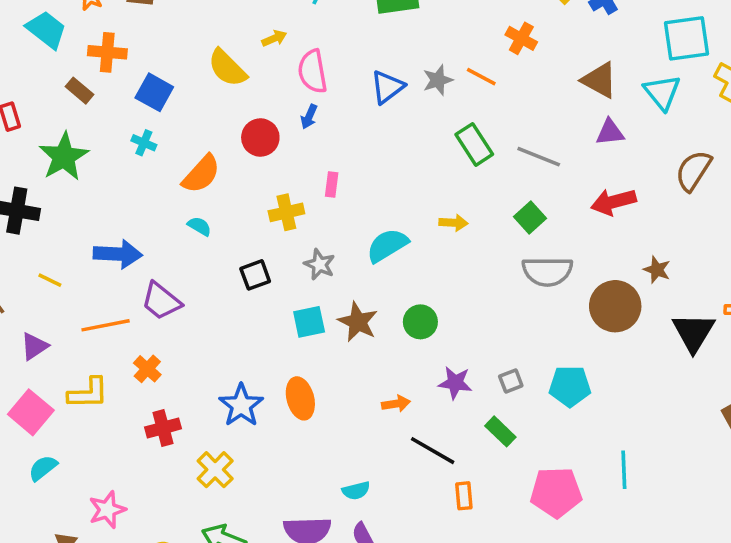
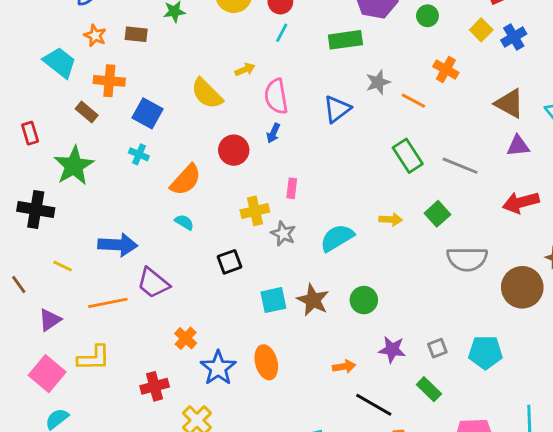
gray star: (438, 80) -> (378, 82), moved
green square: (530, 218) -> (437, 214), moved
gray star: (319, 264) -> (283, 234), moved
orange cross: (147, 369) -> (186, 338), moved

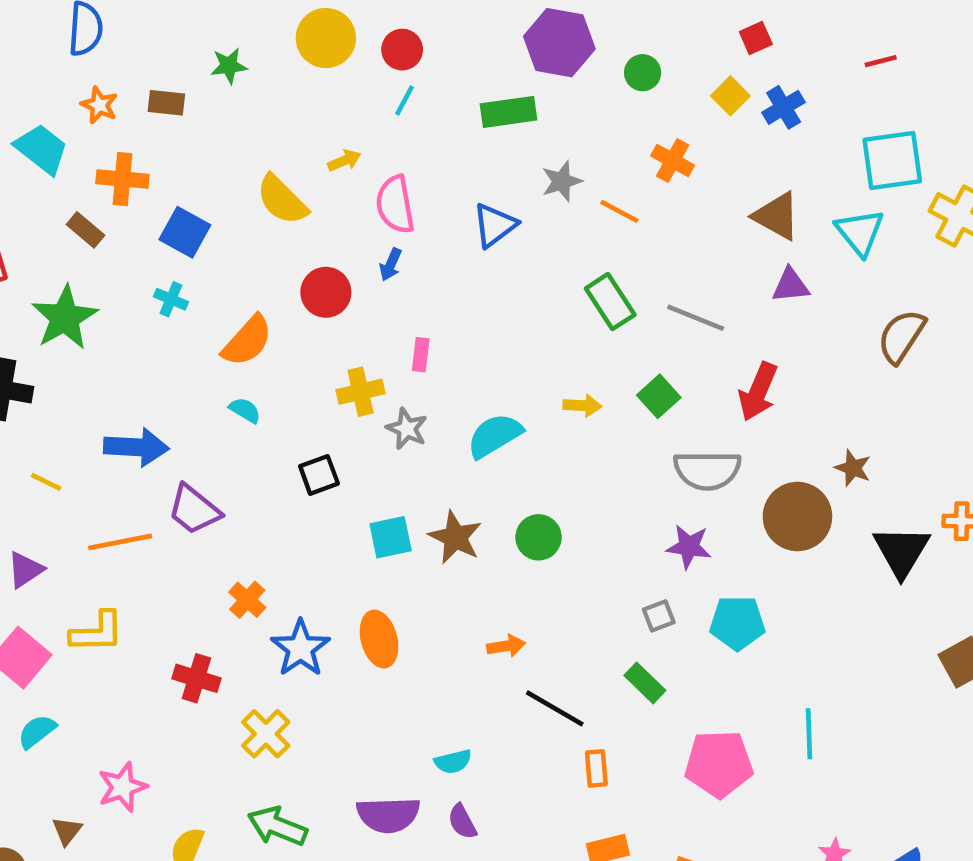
red arrow: (521, 202) -> (758, 392), moved, turned -52
purple star: (392, 350) -> (689, 547), moved
red cross: (155, 386) -> (196, 678), turned 32

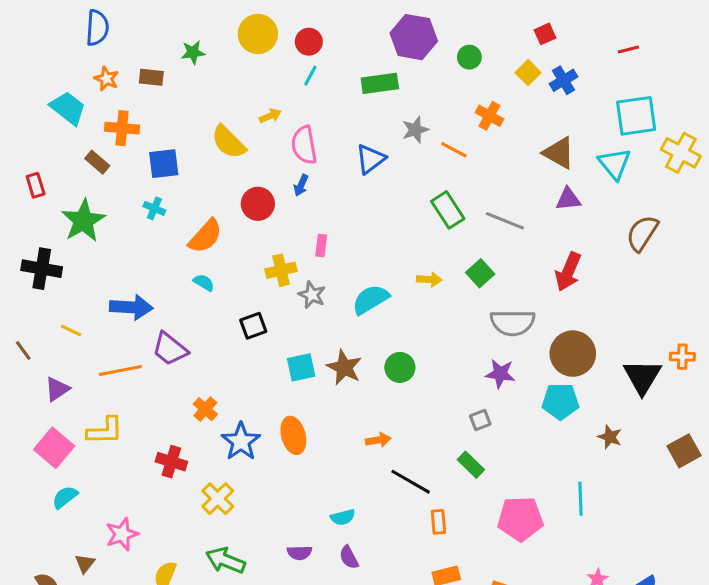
blue square: (185, 232) -> (164, 164), turned -36
red arrow: (758, 392) -> (568, 272), moved
brown star: (853, 468) -> (610, 437), moved
cyan pentagon: (737, 623) -> (560, 401), moved
purple semicircle: (388, 815) -> (300, 553), size x0.6

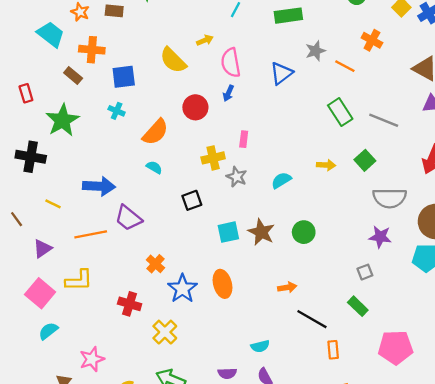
cyan semicircle: (371, 300) -> (281, 180), size x0.7

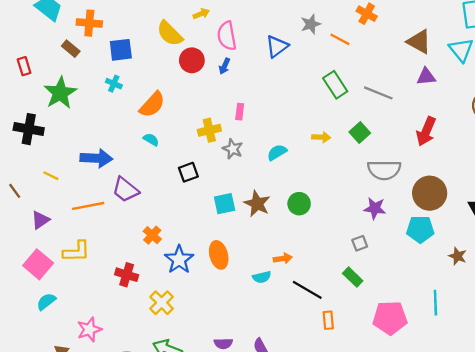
red circle: (195, 107) -> (192, 60), moved
cyan semicircle: (260, 346) -> (262, 277), moved

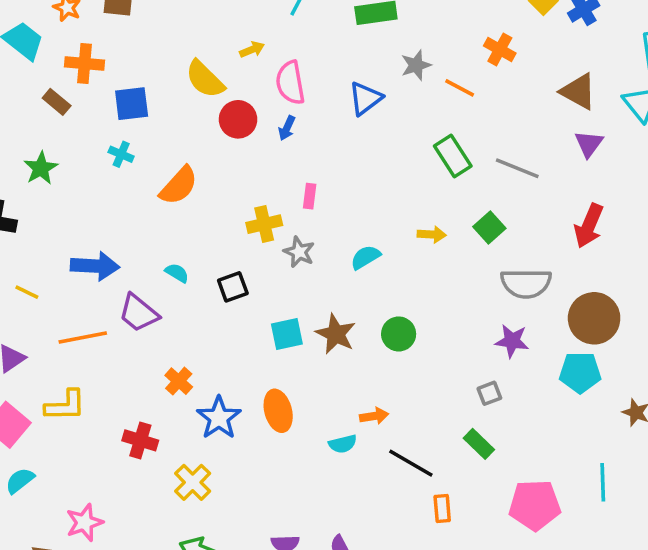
purple triangle: (426, 77) -> (589, 144), turned -48
green star: (60, 93) -> (41, 168), size x0.7
cyan semicircle: (151, 140) -> (177, 273), moved

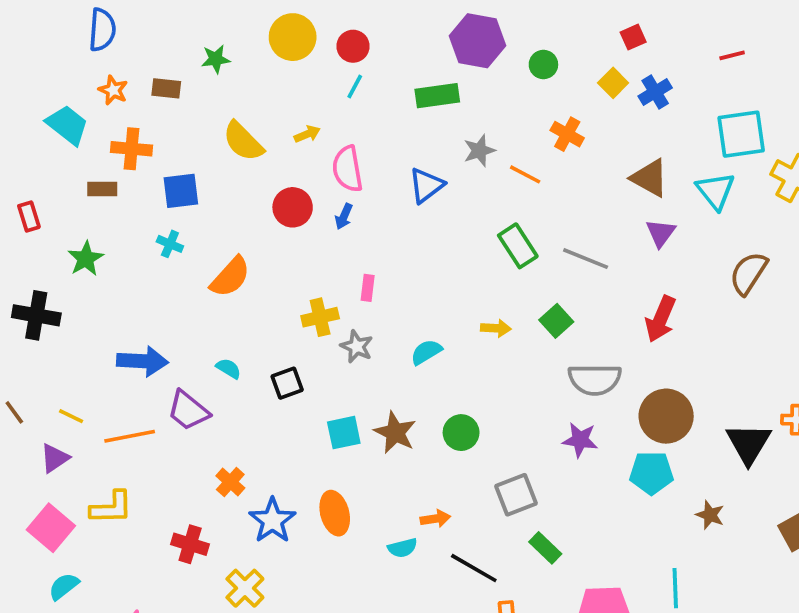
yellow semicircle: (205, 79) -> (243, 141), moved
brown rectangle: (57, 102) -> (102, 189), turned -40
yellow line: (27, 292) -> (71, 416), moved
gray square: (489, 393) -> (516, 495), moved, size x1.6

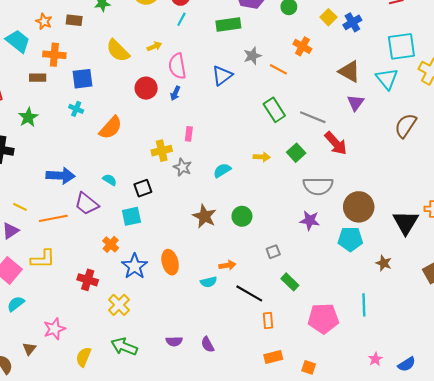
red arrow: (661, 319) -> (336, 143), moved, turned -65
cyan square: (344, 433) -> (131, 216), moved
gray square: (516, 495) -> (273, 252), size x0.6

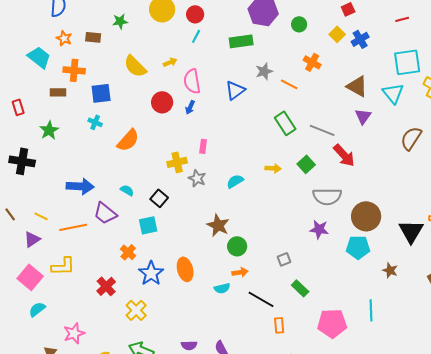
black square: (143, 188) -> (159, 198), turned -30
green circle: (242, 216) -> (237, 246), moved
red cross: (88, 280) -> (106, 286), turned 30

